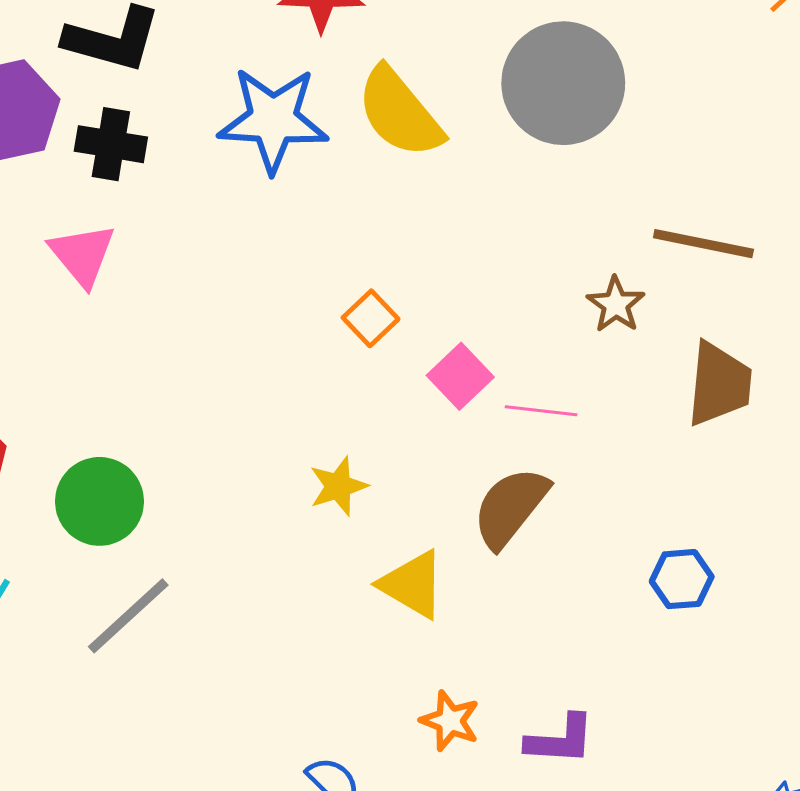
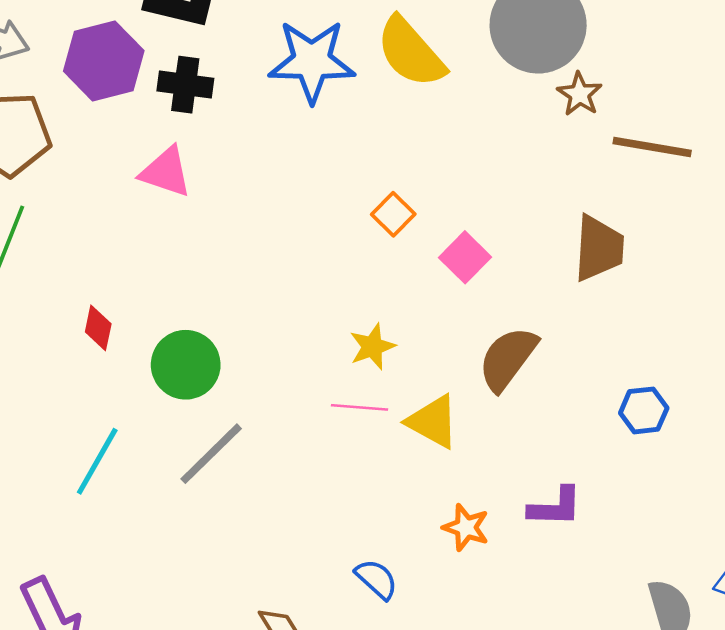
pink triangle: (82, 255) -> (166, 172), turned -30
brown star: (616, 304) -> (580, 94), moved
brown trapezoid: (719, 384) -> (599, 248), moved
pink line: (541, 411) -> (360, 407), moved
purple L-shape: (560, 740) -> (555, 507), moved

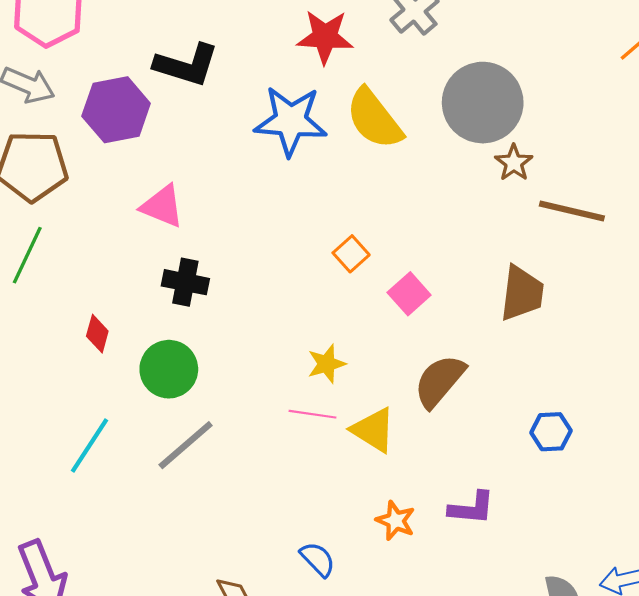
black cross: (185, 85) -> (185, 282), moved

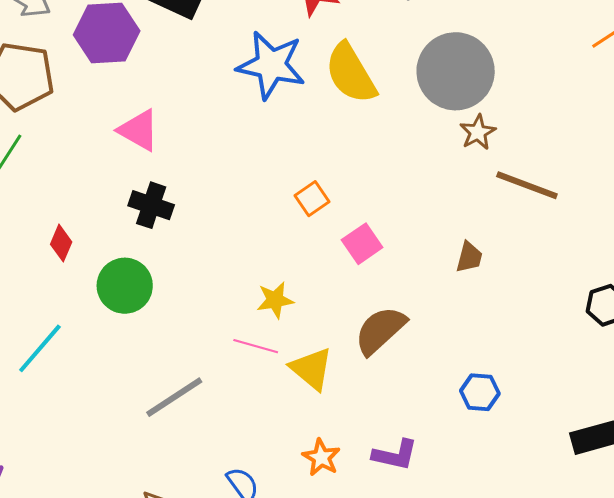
brown trapezoid: (522, 293) -> (469, 257), size x0.6
gray line: (186, 445) -> (174, 397), moved

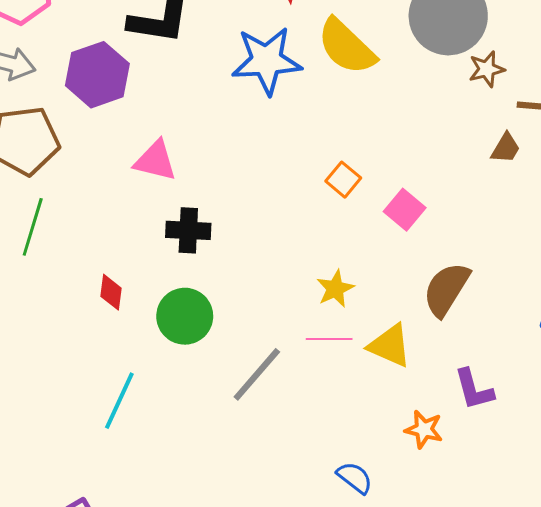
brown star: (478, 132) -> (487, 69), turned 30
brown trapezoid: (469, 257) -> (506, 148), moved, turned 32
gray line: (174, 397) -> (257, 374), moved
purple L-shape: (395, 455) -> (474, 389), moved, turned 78

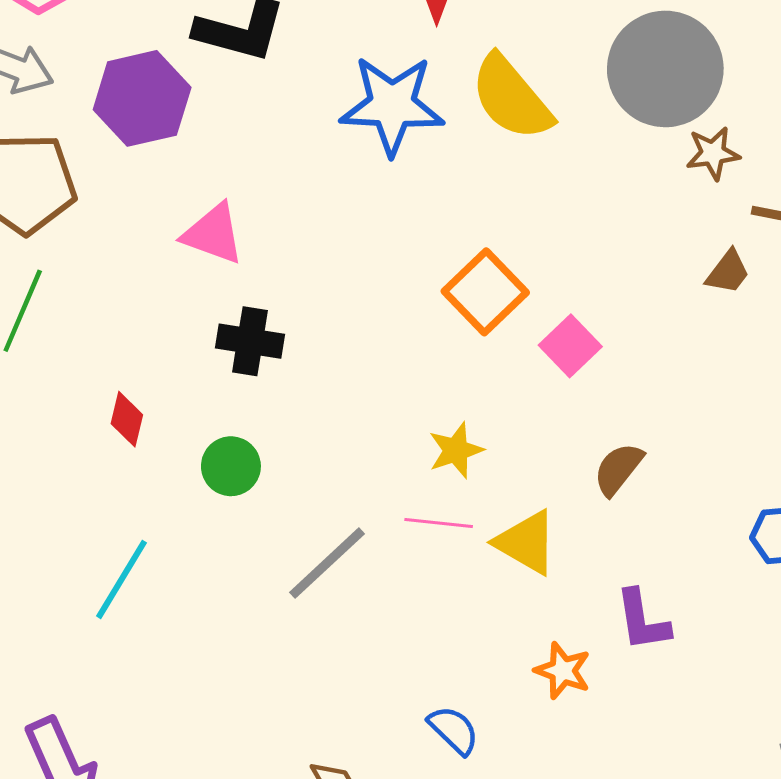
orange square: (343, 180) -> (485, 292), size x1.6
brown semicircle: (446, 289) -> (618, 469), size x0.7
green circle: (185, 316) -> (231, 466), size x0.7

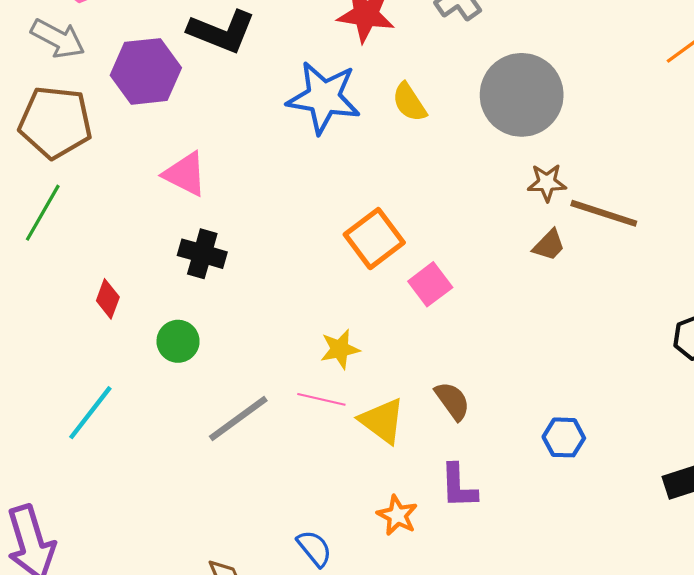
yellow semicircle: (511, 98) -> (409, 102), size x0.6
brown star: (713, 153) -> (547, 183), moved
brown semicircle: (618, 469) -> (452, 401), moved, turned 99

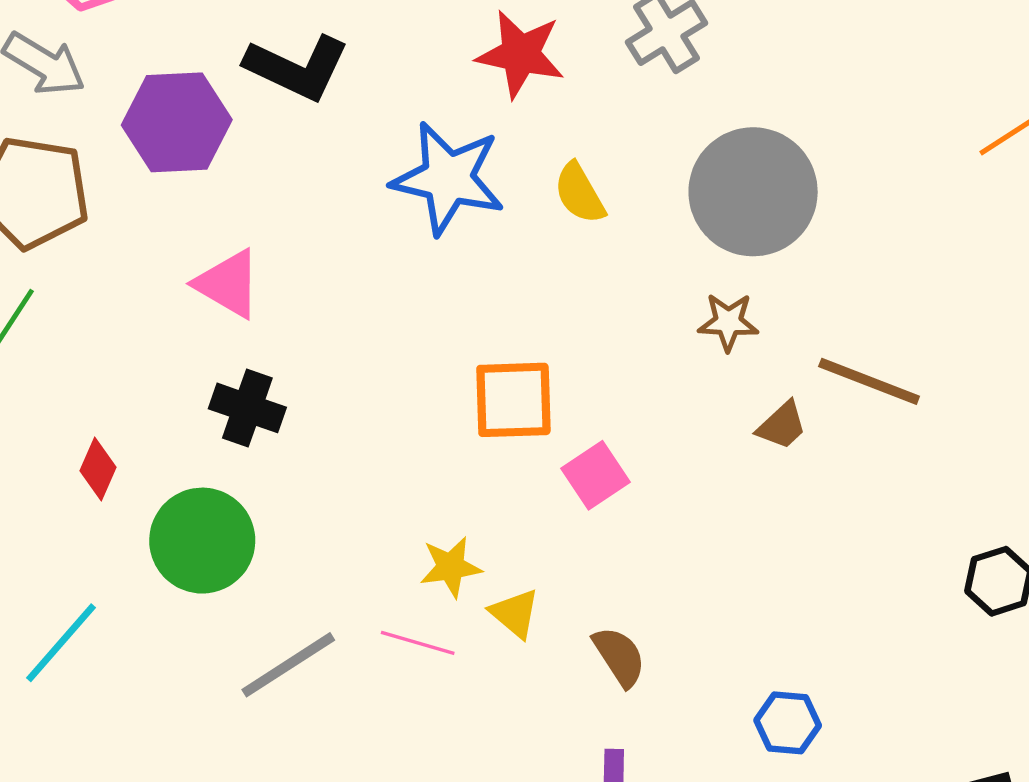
brown star: (547, 183) -> (728, 322), moved
orange square: (374, 239) -> (513, 400), turned 32
green circle: (178, 341) -> (202, 541), size x1.6
yellow triangle: (382, 421) -> (515, 613), moved, size x0.7

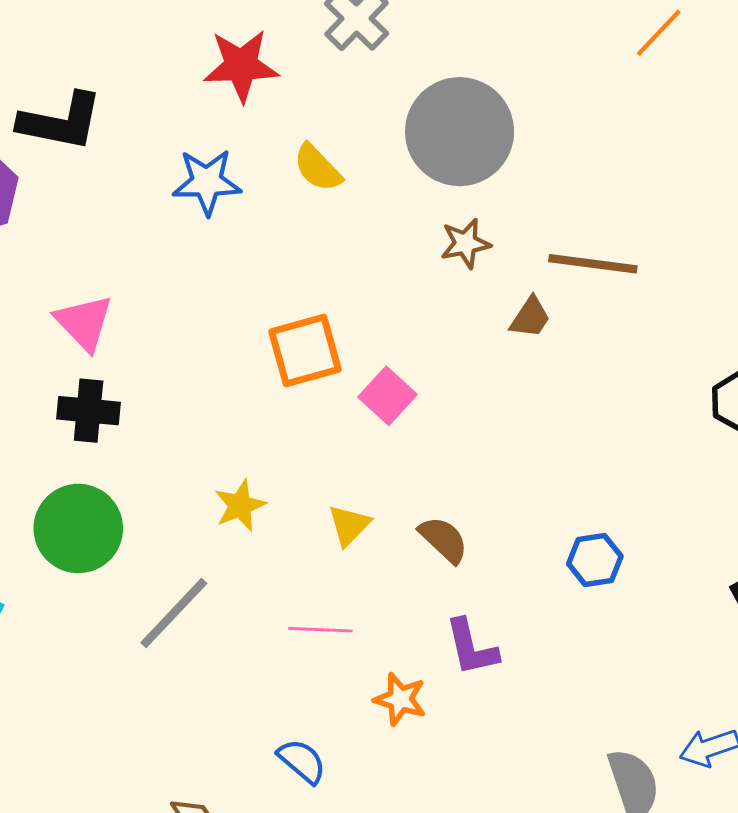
blue star: (448, 178) -> (207, 182), size x0.7
pink triangle: (228, 284) -> (84, 323), moved, turned 30
yellow star: (451, 567) -> (240, 506), moved
yellow triangle: (515, 613) -> (349, 525), turned 48
pink line: (418, 643) -> (320, 630), moved

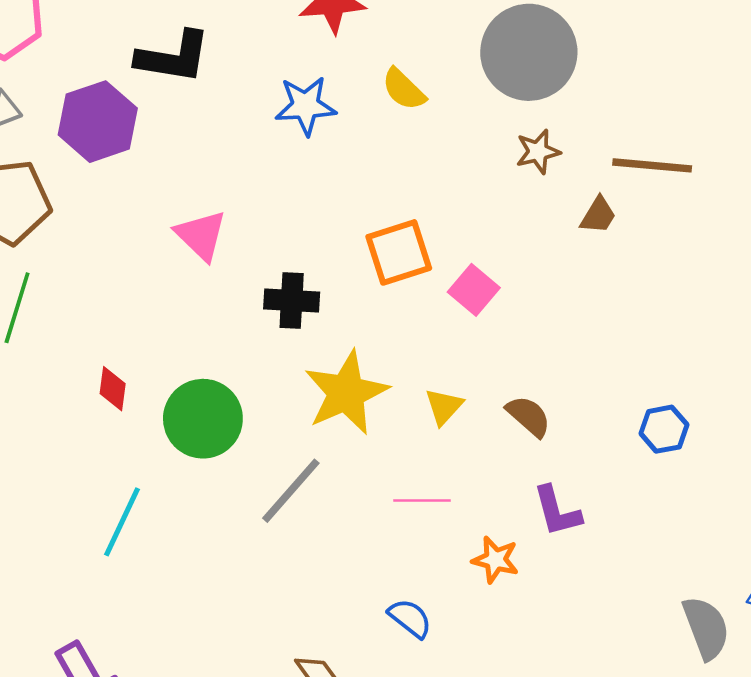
black cross: (89, 411) -> (292, 300), moved
yellow star: (240, 506) -> (346, 393), size x1.8

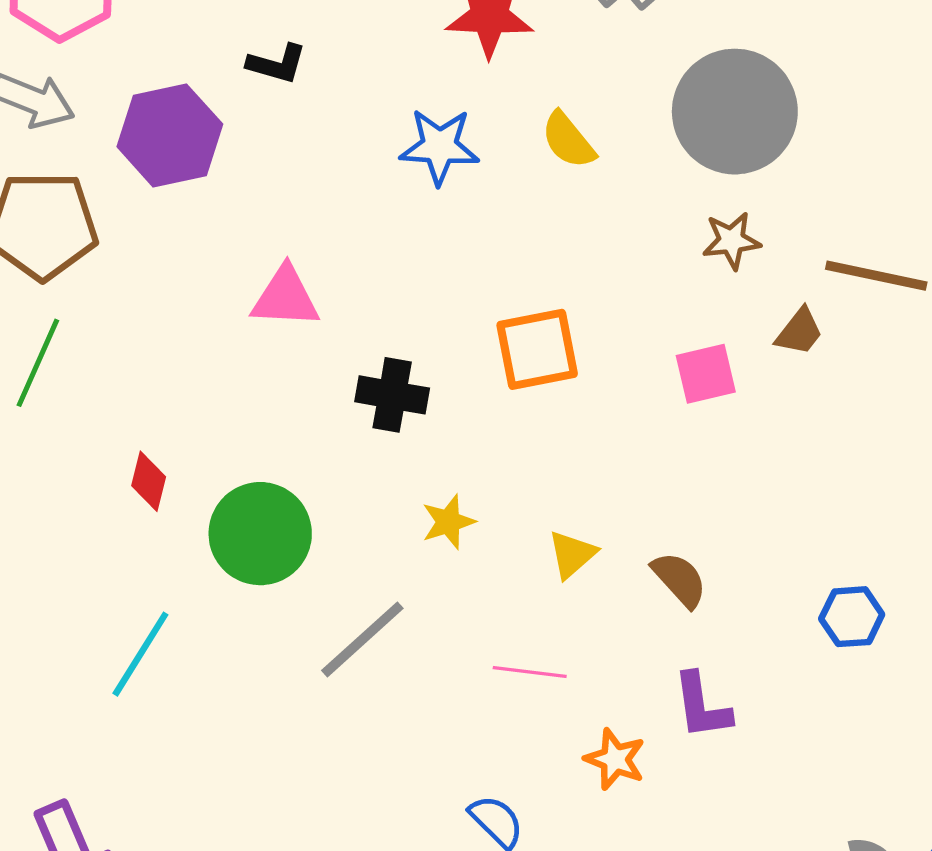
black L-shape: (173, 57) -> (277, 64), size x0.6
pink triangle: (201, 235) -> (285, 297), turned -48
pink square: (474, 290) -> (706, 374), moved, turned 30
yellow star: (346, 393) -> (448, 522), size x0.5

